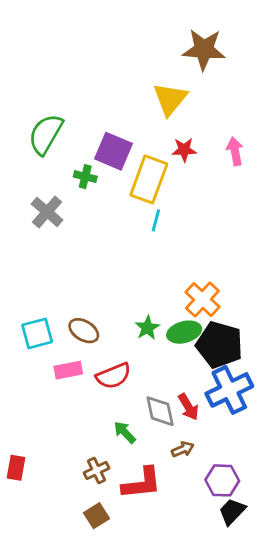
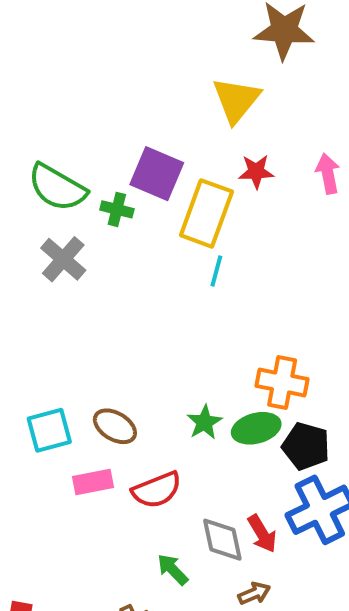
green semicircle: (46, 134) -> (57, 188), moved, turned -90
orange cross: (202, 300) -> (282, 383), turned -32
black pentagon: (219, 345) -> (306, 446), size x0.7

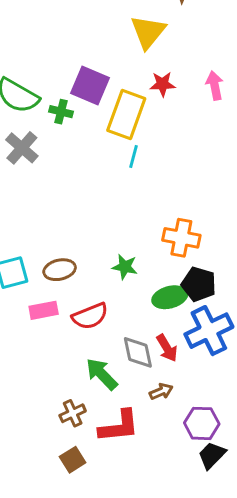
green star: (204, 422) -> (125, 267), turned -30
brown ellipse: (115, 426) -> (60, 270), turned -44
green ellipse: (256, 428) -> (170, 297), moved
green arrow: (173, 570) -> (102, 374), size x1.4

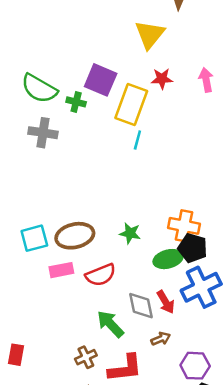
gray cross: (22, 148) -> (43, 133), turned -32
orange cross: (181, 238) -> (184, 226), moved
brown ellipse: (60, 270) -> (75, 236), size x1.4

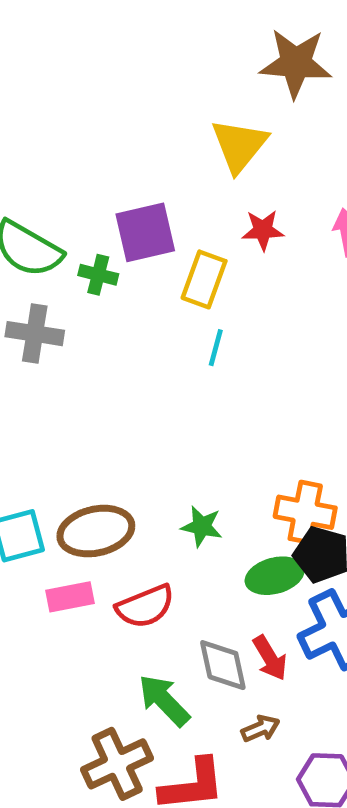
purple square: (101, 80) -> (145, 232), turned -36
yellow rectangle: (131, 104) -> (204, 279), size x0.7
brown cross: (86, 357) -> (117, 764), size x1.6

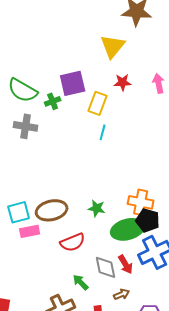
green cross: (98, 275) -> (53, 101), turned -35
green ellipse: (275, 576) -> (128, 229), size x1.4
pink rectangle: (70, 597) -> (30, 231), moved
green arrow: (164, 700) -> (81, 282), size x0.7

